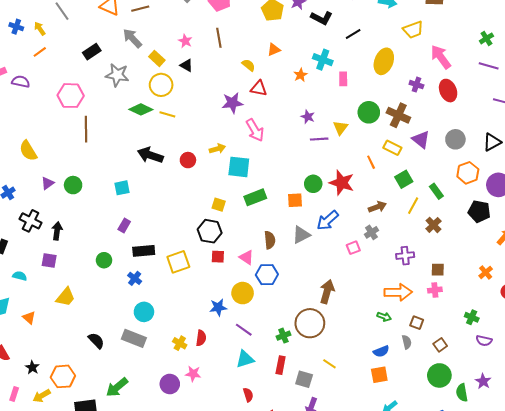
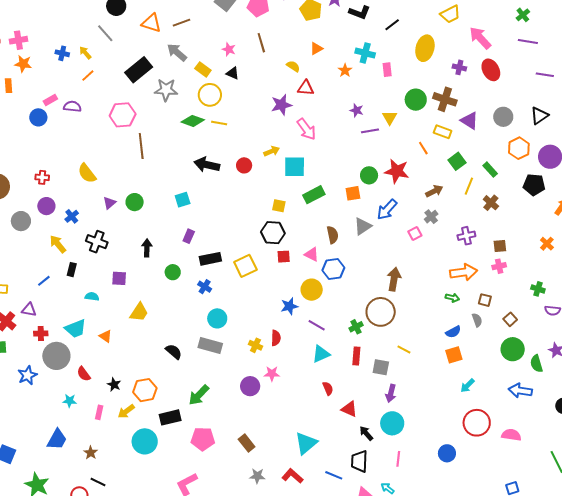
black rectangle: (92, 52) -> (139, 70), size x1.5
black arrow: (57, 231) -> (147, 248), moved

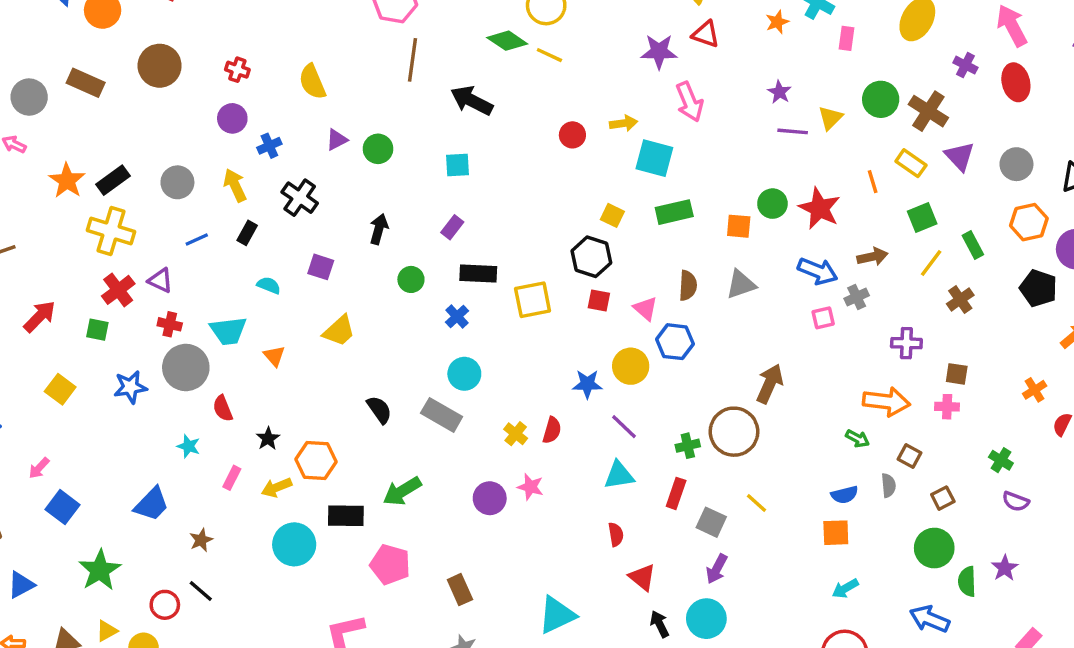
black arrow: (207, 165) -> (472, 100), moved
blue arrow: (387, 210) -> (818, 271), moved, turned -125
gray circle: (21, 221) -> (177, 182), moved

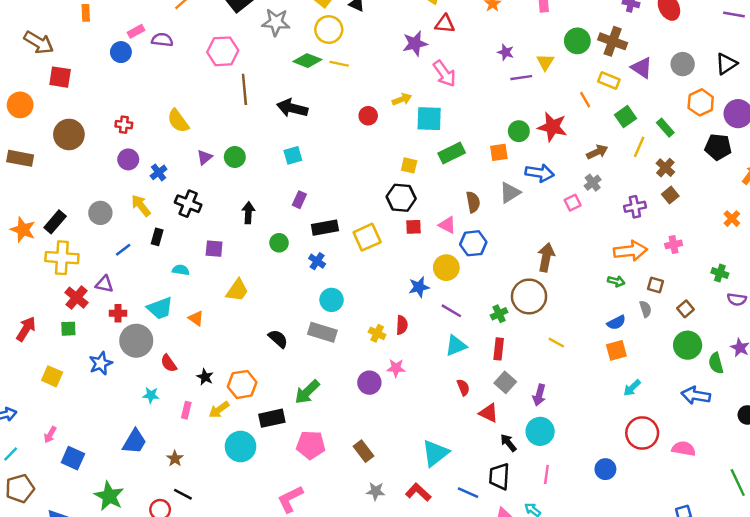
blue arrow: (818, 271) -> (540, 173), moved
brown square: (957, 374) -> (670, 195), moved, turned -35
gray square: (711, 522) -> (505, 382), moved, turned 30

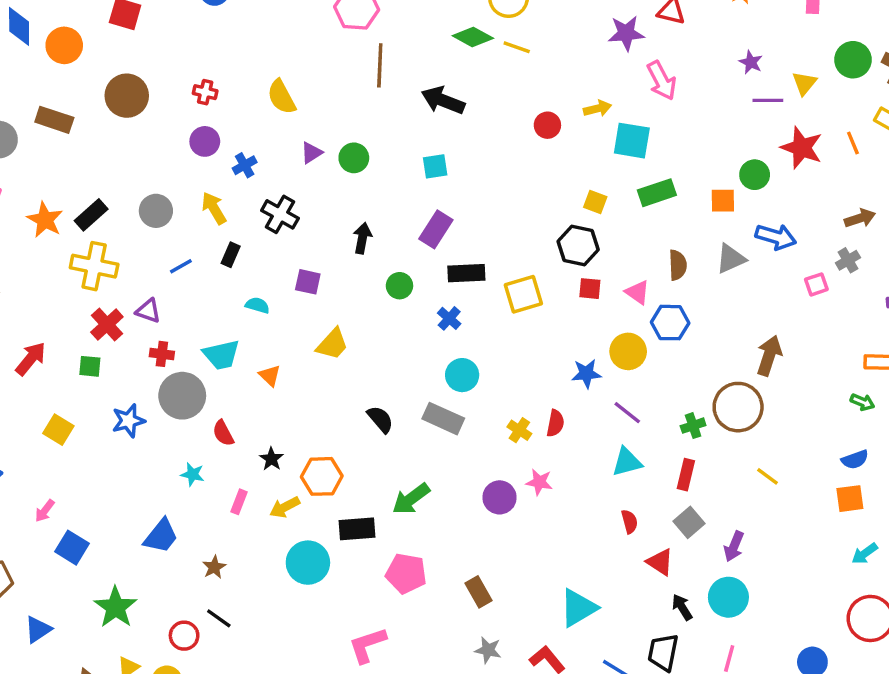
red star: (552, 127) -> (802, 148), moved
purple rectangle: (299, 200) -> (436, 229), size x1.5

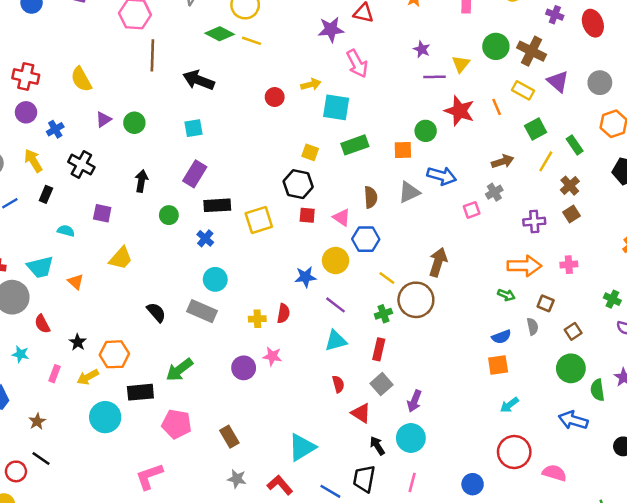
red cross: (205, 92) -> (26, 76), size x1.5
yellow cross: (519, 430) -> (257, 319), turned -35
yellow line: (767, 476) -> (387, 278), moved

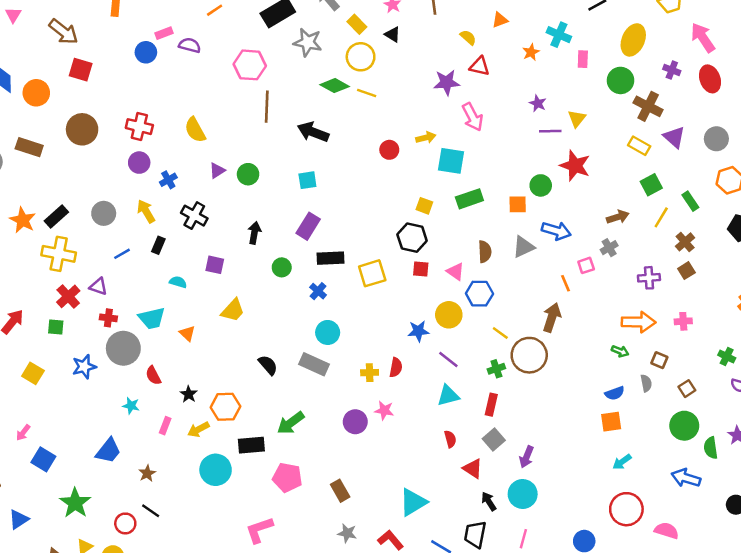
green circle: (496, 46) -> (620, 80), moved
orange line: (497, 107) -> (566, 283), moved

